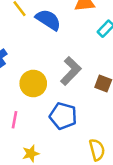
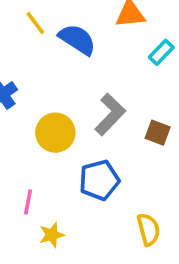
blue pentagon: (63, 116) -> (99, 180), turned -30
pink line: (14, 120) -> (28, 202), moved

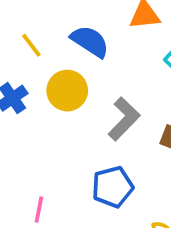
yellow line: (35, 23) -> (31, 45), moved
yellow circle: (55, 133) -> (67, 91), moved

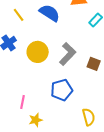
yellow circle: (67, 91) -> (38, 52), moved

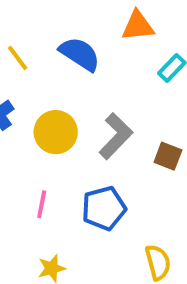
pink line: (23, 102) -> (42, 204), moved

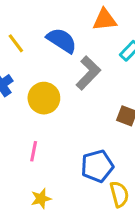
gray L-shape: (116, 136) -> (88, 73), moved
blue pentagon: (104, 208) -> (97, 166), moved

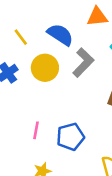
yellow circle: (44, 98) -> (45, 68), moved
blue pentagon: (97, 166) -> (70, 137), moved

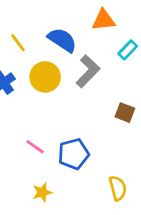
pink line: (36, 130) -> (35, 147), turned -66

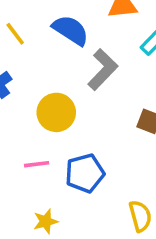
yellow circle: (45, 77) -> (56, 112), moved
pink line: (35, 147) -> (37, 164), turned -42

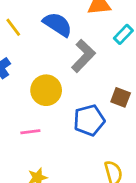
blue pentagon: (85, 173) -> (89, 120), moved

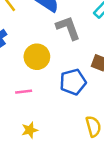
gray L-shape: (83, 56) -> (68, 28), turned -64

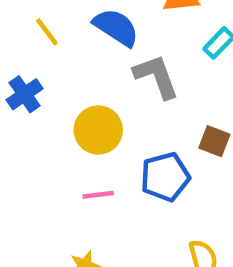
pink line: (24, 92) -> (98, 195), moved

